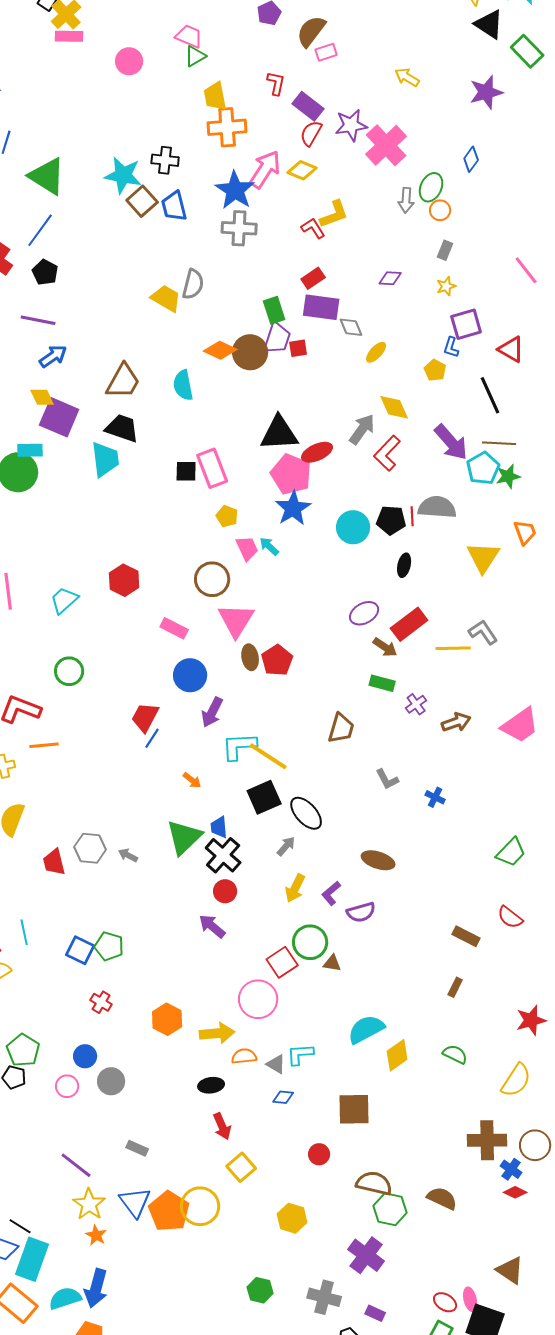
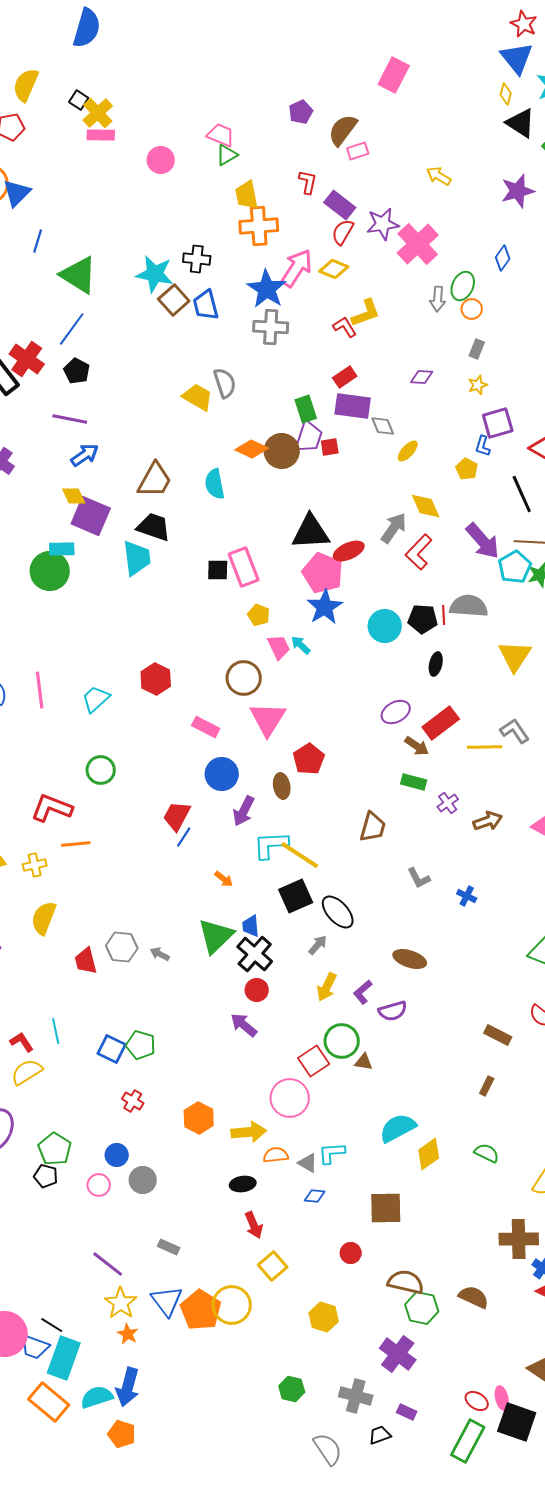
gray semicircle: (193, 284) -> (225, 383), turned -32
brown ellipse: (250, 657) -> (282, 786), moved

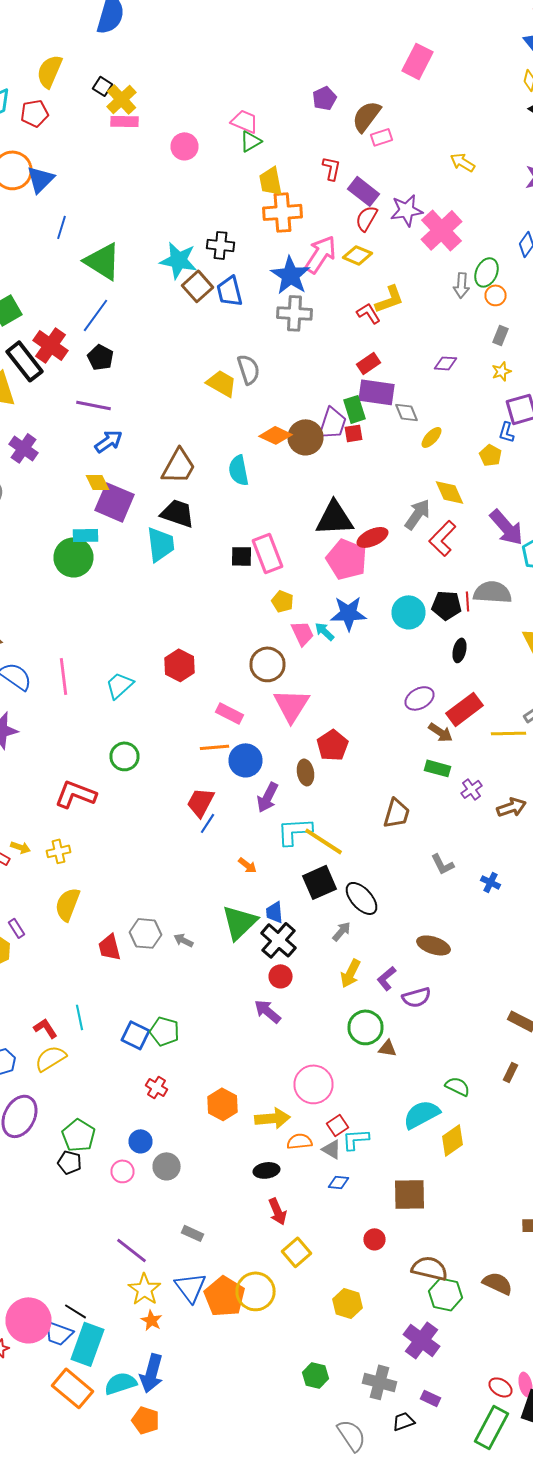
green rectangle: (306, 409) -> (354, 409), moved
blue star: (325, 607) -> (348, 613), moved, turned 30
orange line: (76, 844) -> (214, 747), moved
red square: (314, 1061) -> (338, 1125), moved, size x0.7
green semicircle: (487, 1153) -> (458, 1086), moved

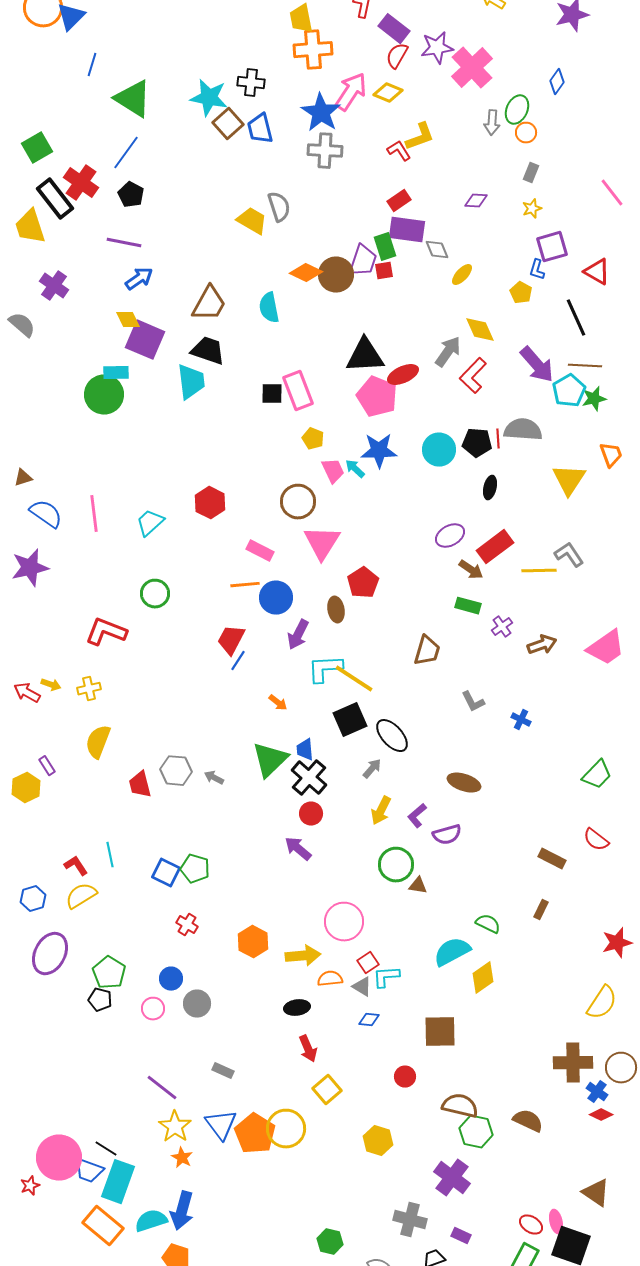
green hexagon: (316, 1375) -> (330, 1242), moved

